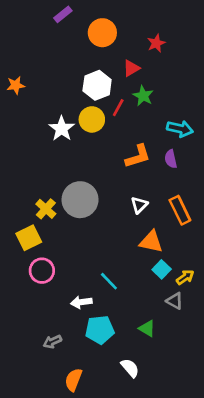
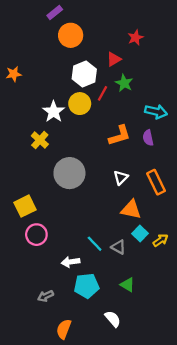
orange circle: (102, 33) -> (71, 35), moved
yellow cross: (46, 209) -> (40, 140), moved
gray triangle: (175, 301) -> (118, 247), moved

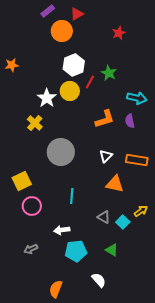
red triangle: (114, 59) -> (77, 14), moved
orange rectangle: (156, 182) -> (137, 160), turned -55
cyan square: (140, 233) -> (123, 222), moved
cyan line: (95, 244) -> (72, 196), moved, turned 49
gray arrow: (46, 296) -> (31, 249), moved

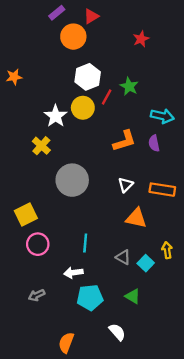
cyan line: (72, 196) -> (85, 243), moved
yellow arrow: (141, 211) -> (167, 250), turned -64

